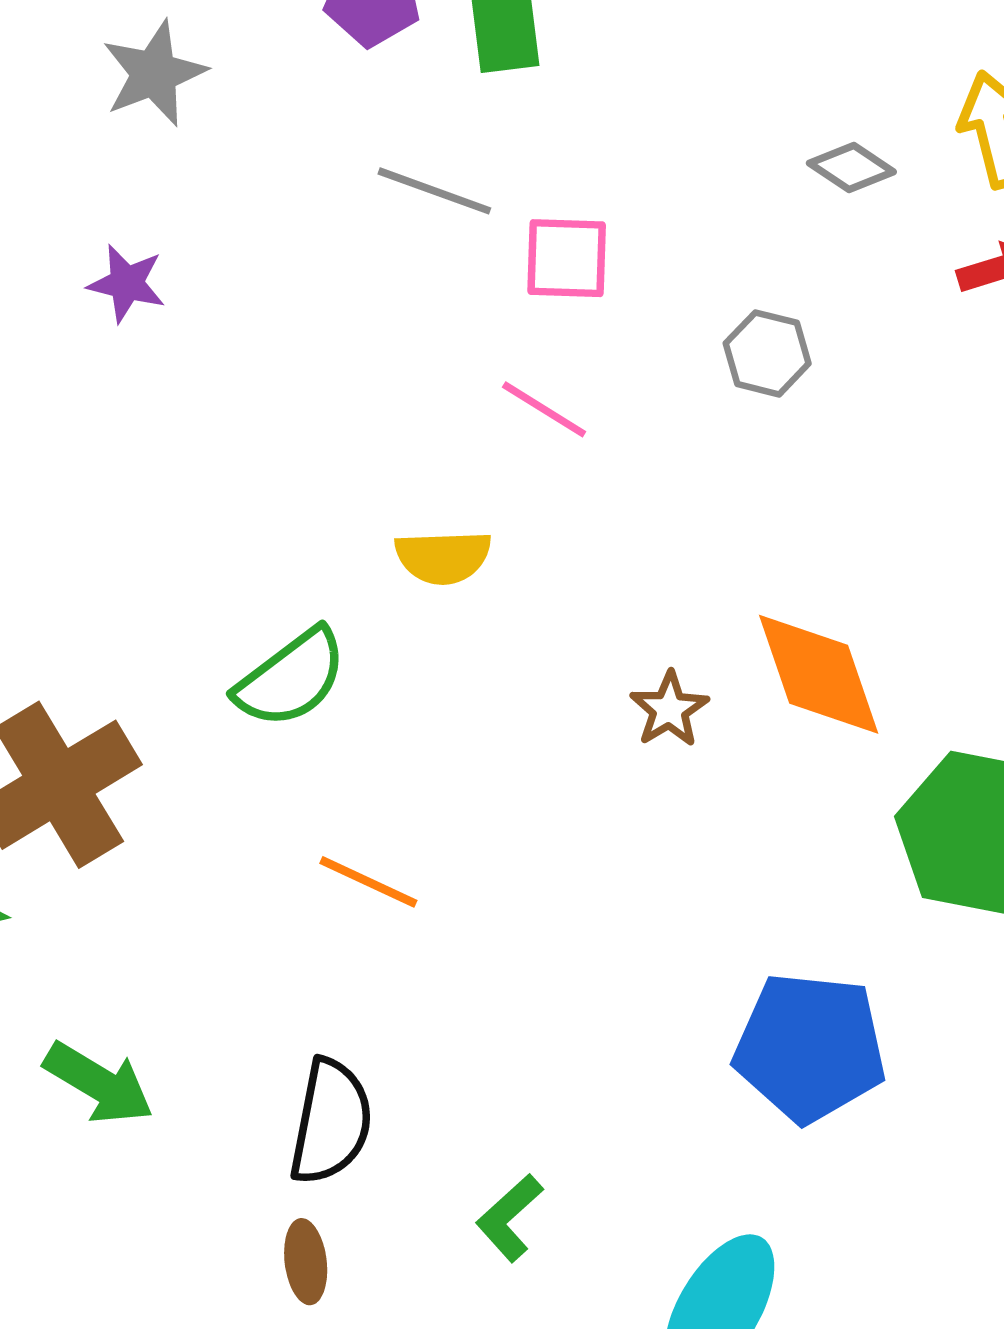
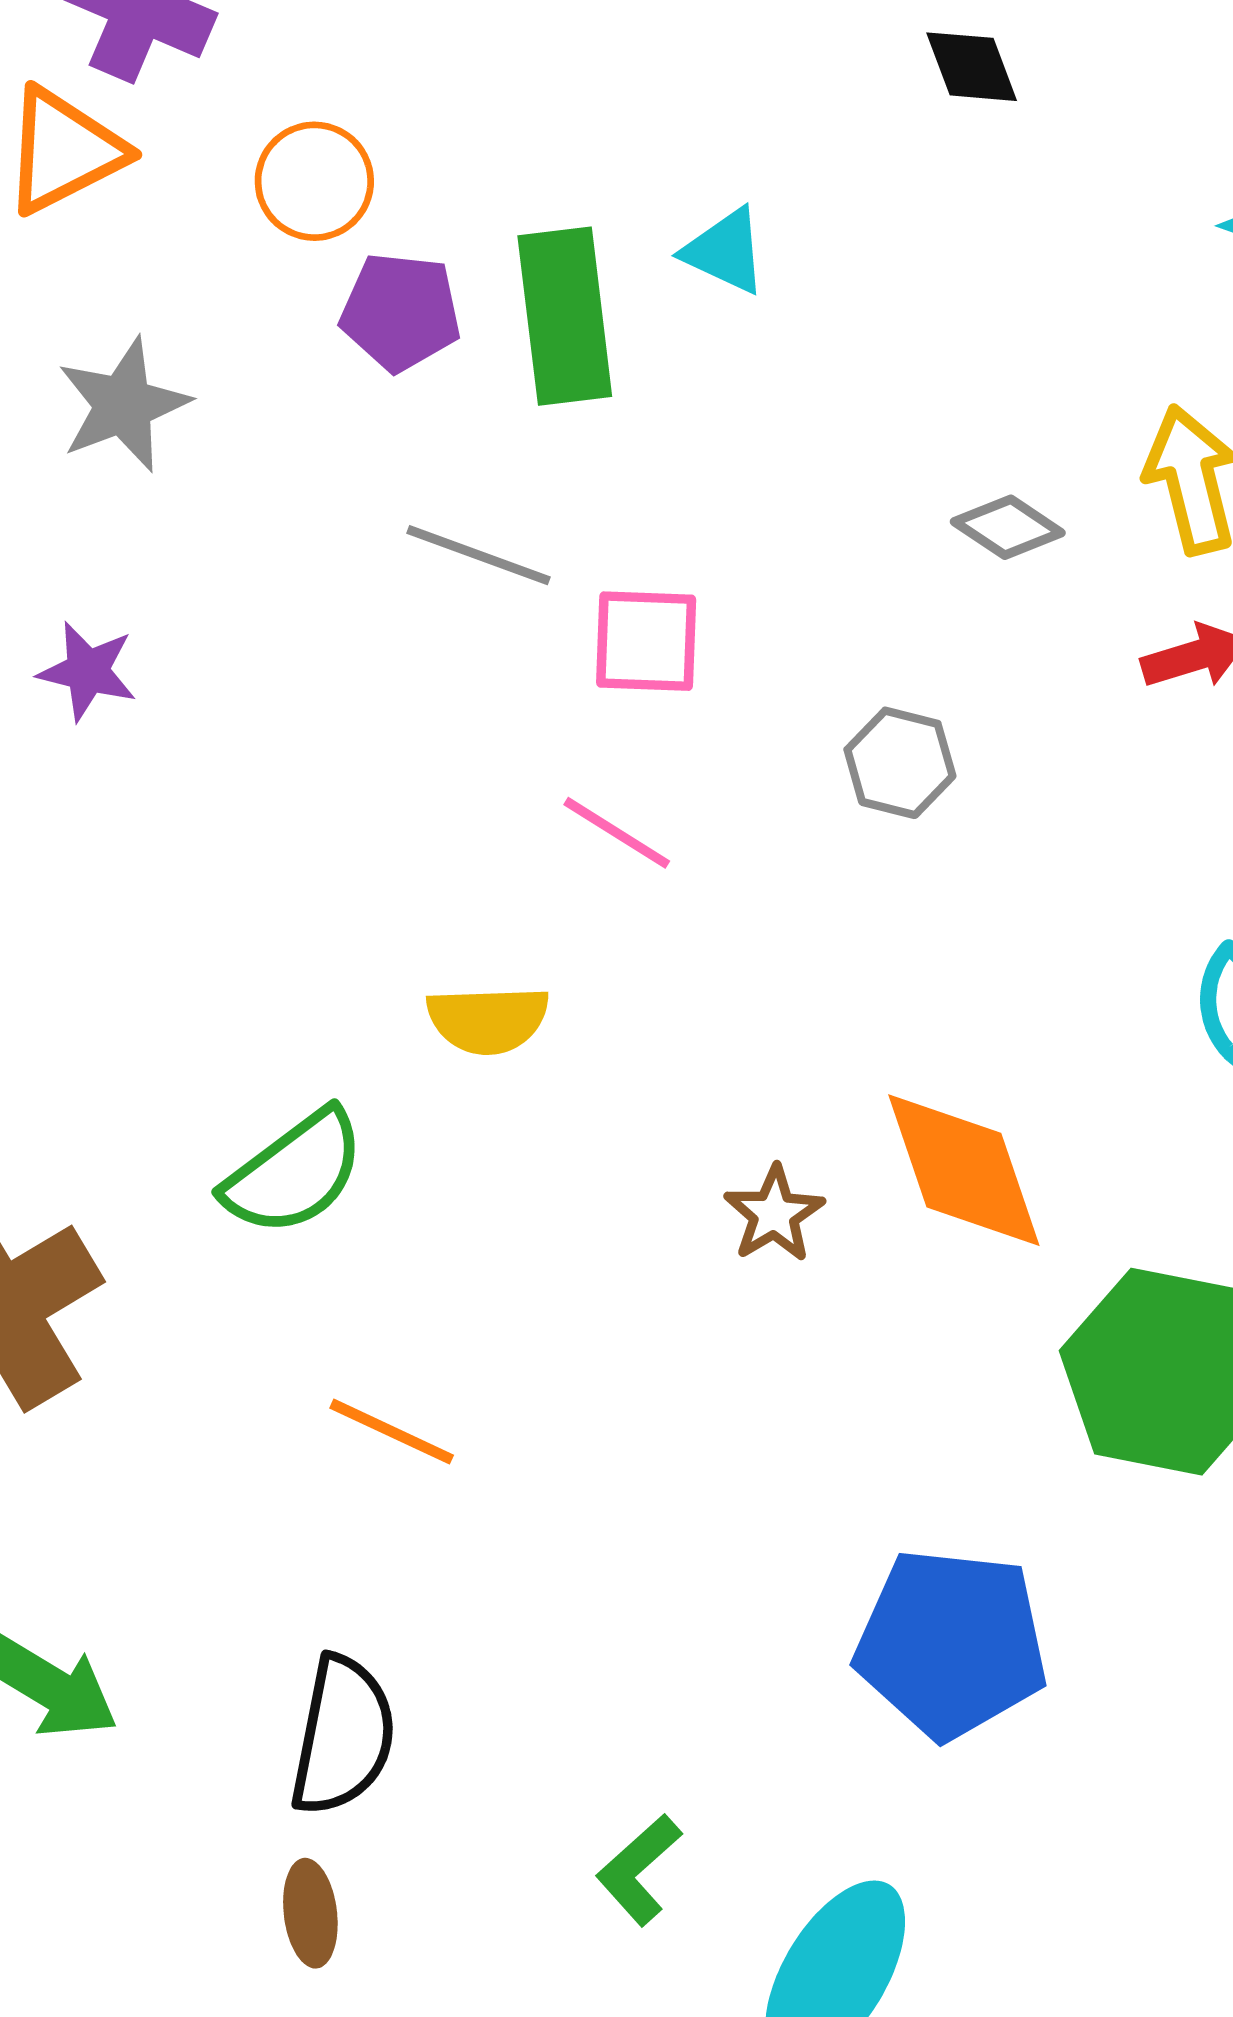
green L-shape: (509, 1218) -> (639, 1870), moved

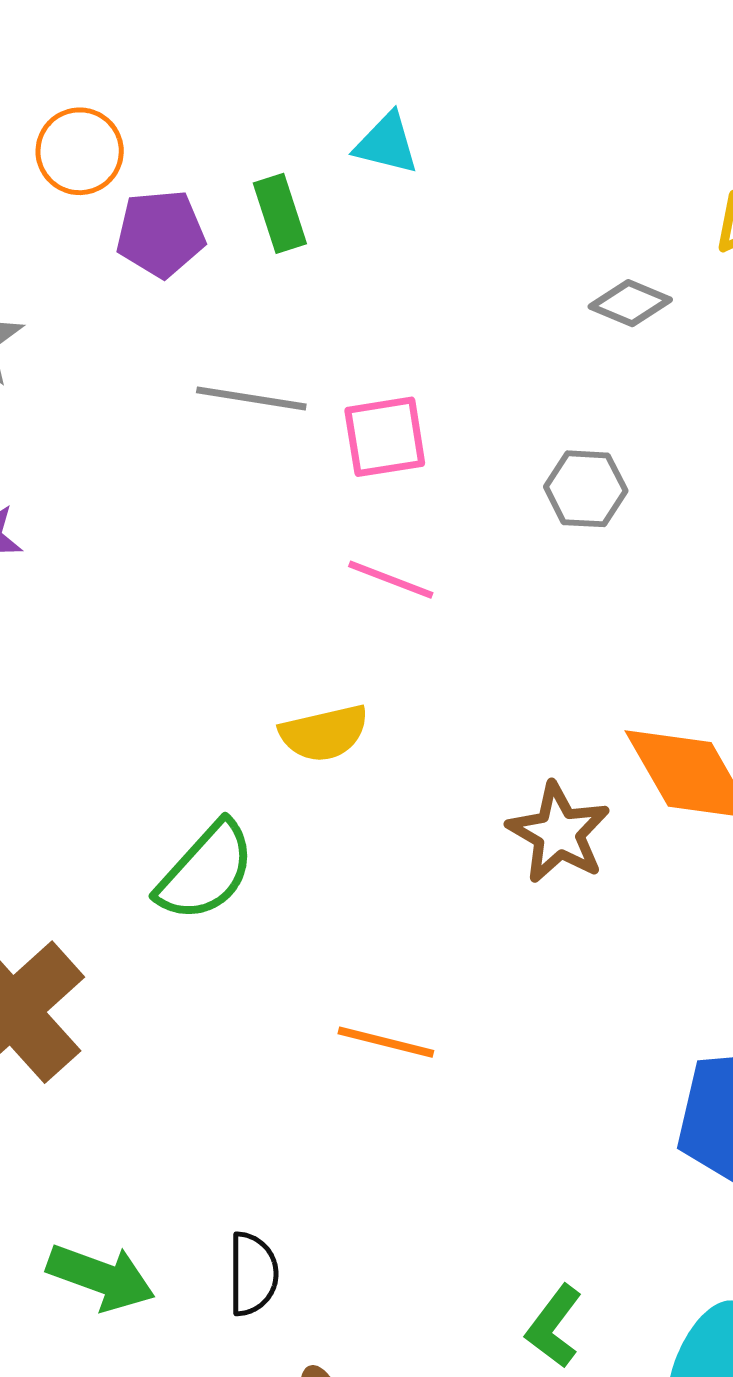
green rectangle: (565, 316) -> (280, 213), size x0.6
brown star: (774, 1214) -> (559, 833), size x1.4
orange line: (392, 1432) -> (386, 1042), moved
black semicircle: (343, 1736) -> (253, 1274), moved, size x0.7

